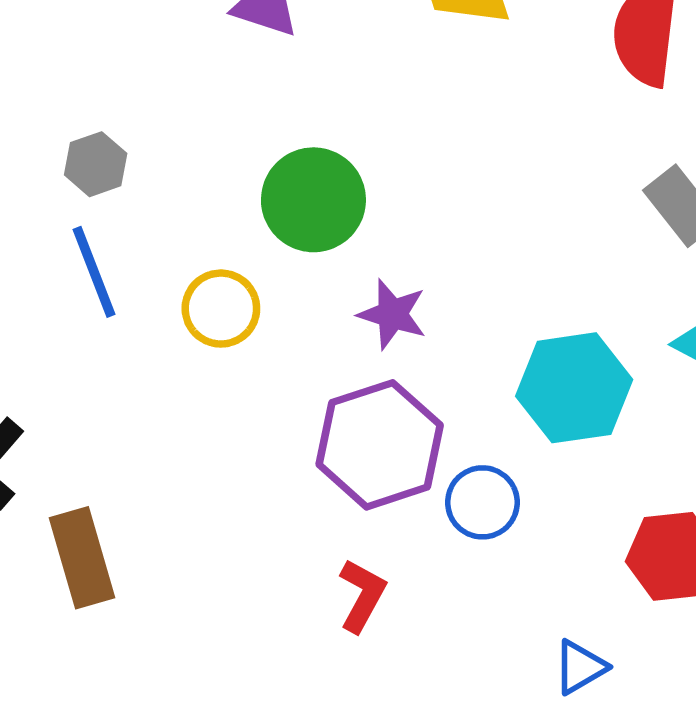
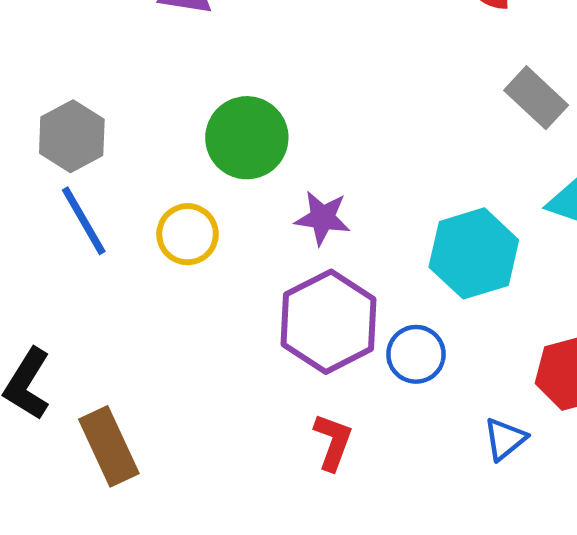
gray hexagon: (96, 164) -> (72, 136), size x1.4
blue triangle: (580, 667) -> (505, 439), moved

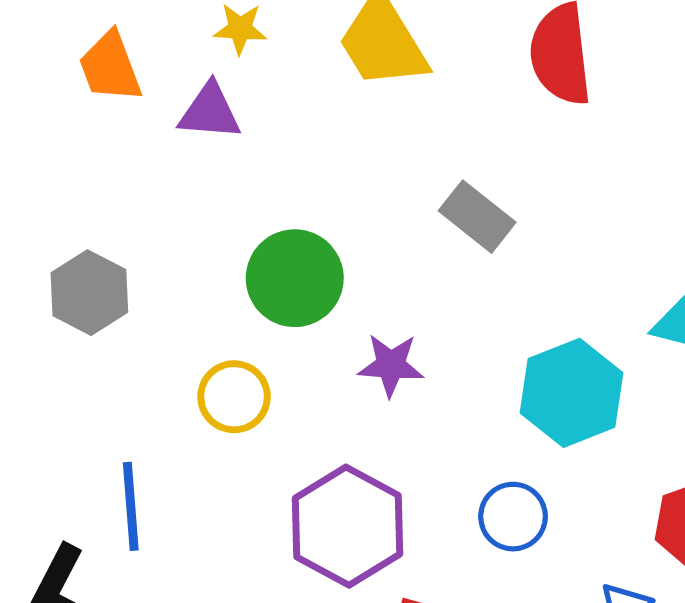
gray rectangle: (536, 98) -> (477, 217), moved
blue line: (84, 221) -> (131, 506), moved, turned 30
purple hexagon: (328, 322) -> (347, 526), moved

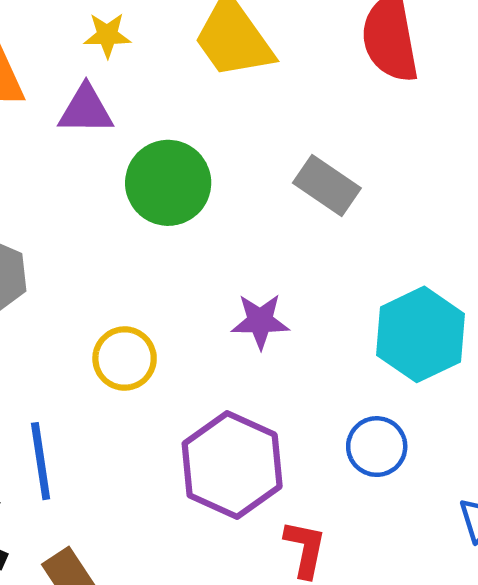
green circle: (295, 278) -> (168, 183), moved

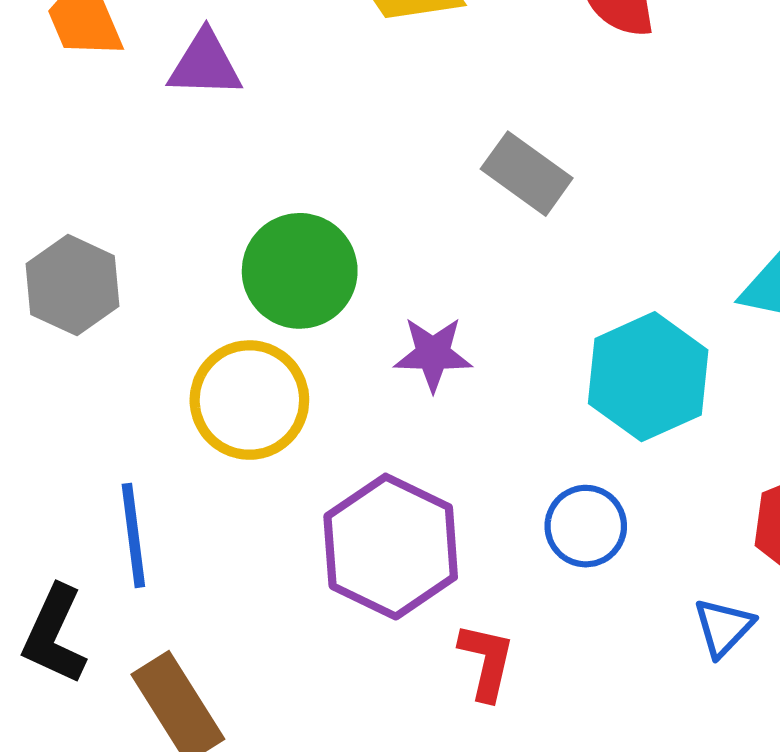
green circle: (168, 183) -> (300, 271), moved
yellow circle: (125, 359) -> (249, 400), size x1.4

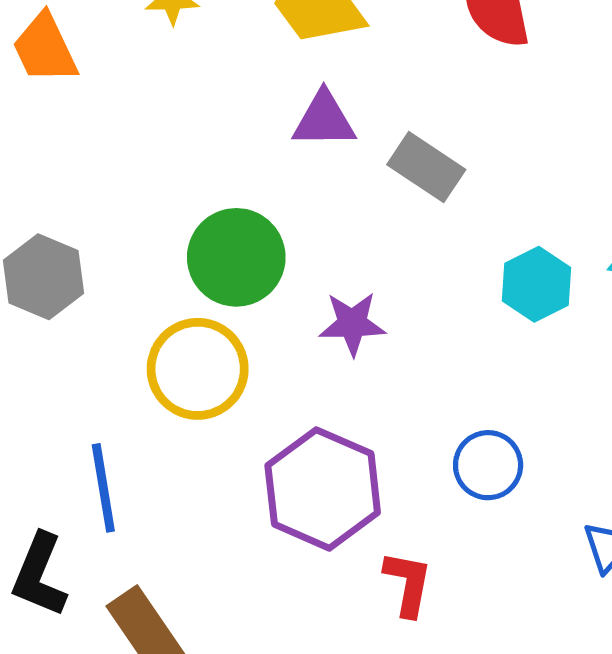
purple triangle: (205, 64) -> (324, 120), moved
cyan hexagon: (648, 377) -> (537, 284), moved, size x0.7

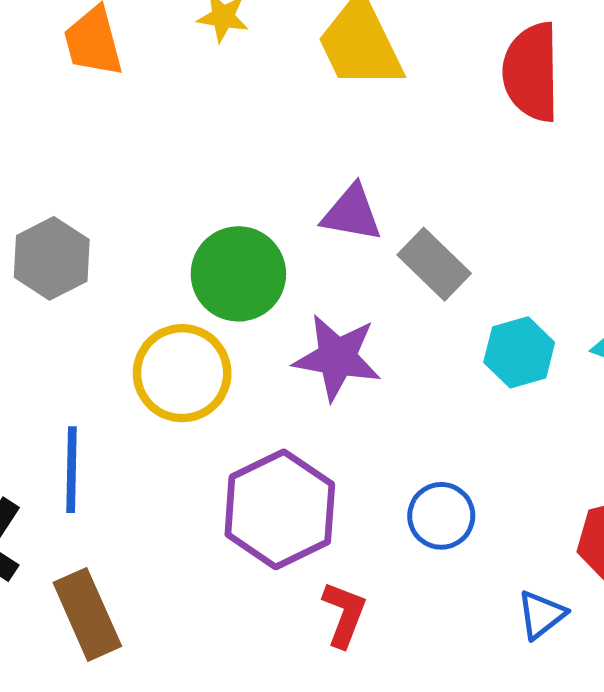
purple triangle: (324, 120) -> (352, 213), moved
gray rectangle: (426, 167) -> (434, 264), moved
purple star: (352, 324) -> (337, 357), size x1.4

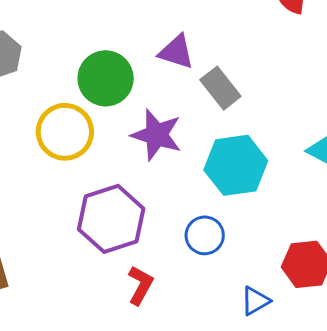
cyan hexagon: (519, 352) -> (236, 165), moved, size x1.5

